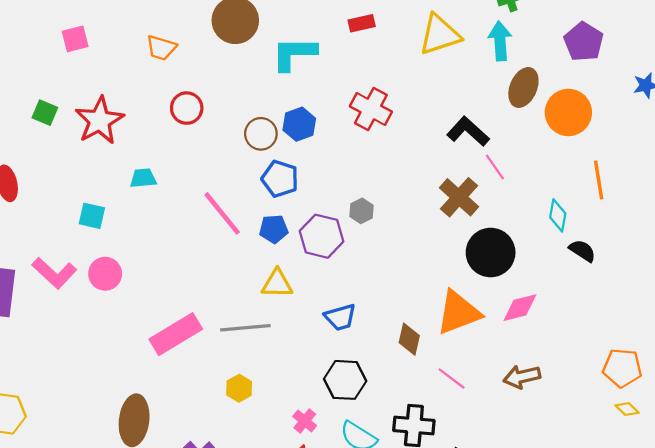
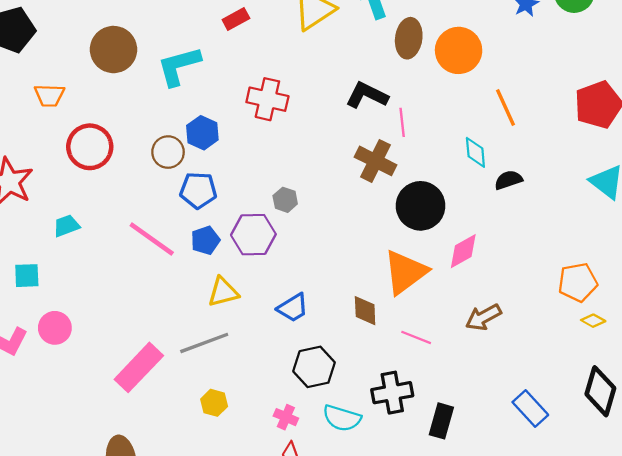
red circle: (187, 108) -> (90, 147), size x1.4
pink line: (495, 167) -> (402, 122), turned 44
black semicircle: (582, 251) -> (508, 180), turned -36

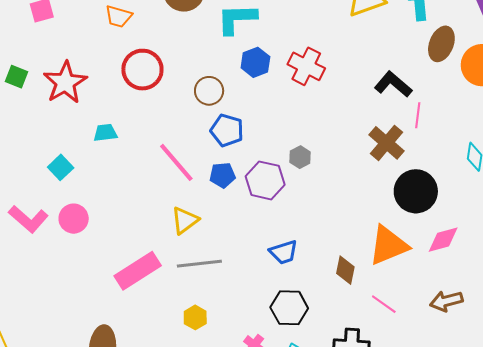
blue hexagon: (202, 133) -> (255, 62), moved
cyan square: (27, 276) -> (61, 167), turned 35
yellow triangle: (223, 292) -> (185, 220), moved, turned -36

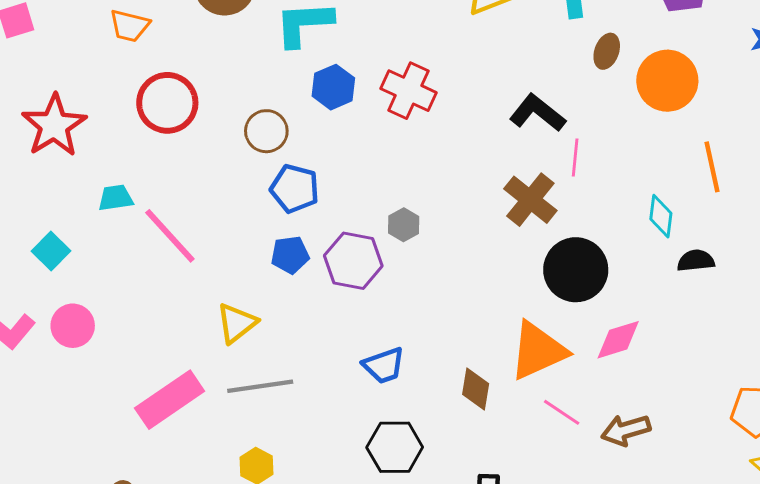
brown ellipse: (441, 44) -> (607, 51), size x0.7
pink line: (176, 162) -> (170, 236), moved
pink line: (384, 304) -> (562, 412), moved

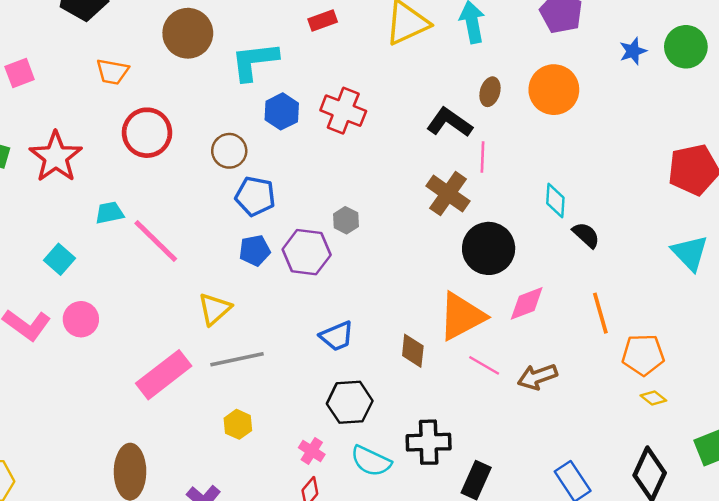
brown ellipse: (607, 51) -> (490, 92), moved
orange line: (712, 167) -> (600, 313), moved
black semicircle: (696, 261) -> (586, 235), turned 52

